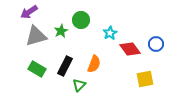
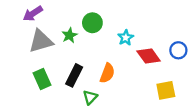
green rectangle: (37, 69) -> (42, 79), turned 36

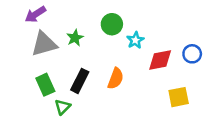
green circle: (92, 23) -> (112, 24), moved
red diamond: (149, 56) -> (160, 60), turned -65
green triangle: (90, 97) -> (63, 107), moved

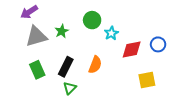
green triangle: (63, 107) -> (70, 88), moved

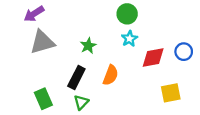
green circle: (92, 20) -> (127, 14), moved
green star: (62, 31) -> (88, 46), moved
green rectangle: (37, 70) -> (43, 99), moved

